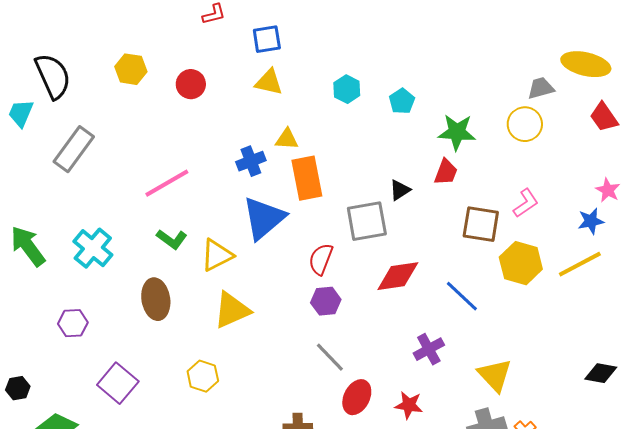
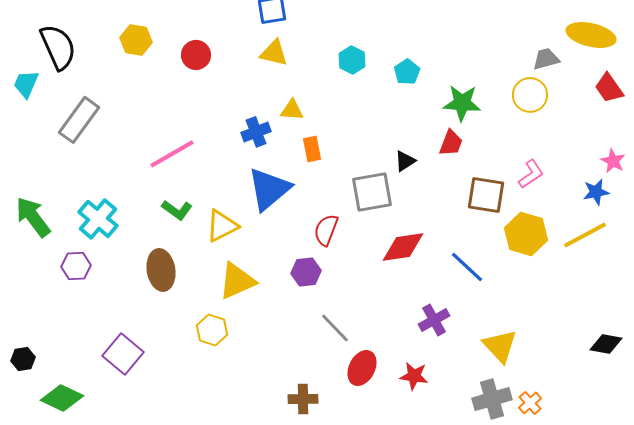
orange rectangle: (307, 178) -> (312, 149), size x0.6
purple hexagon: (326, 301) -> (306, 272), moved
purple hexagon: (73, 323) -> (76, 266), moved
yellow hexagon: (203, 376) -> (212, 330), moved

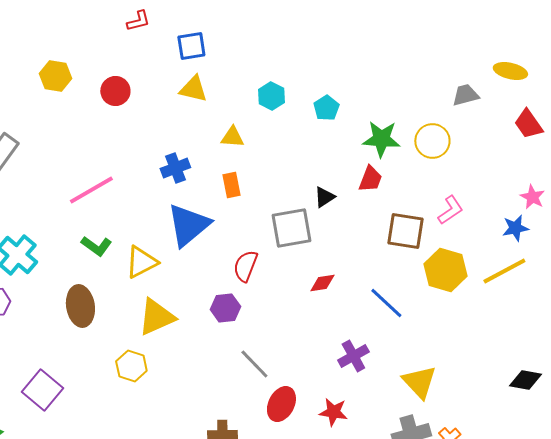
yellow ellipse: (591, 35) -> (510, 71), size x0.7
yellow circle: (530, 95) -> (432, 141), moved
yellow triangle: (292, 110) -> (232, 137), moved
red diamond: (403, 247) -> (322, 283), size x0.6

